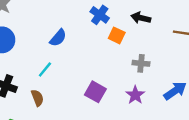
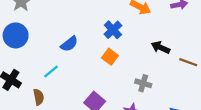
black arrow: (141, 18) -> (161, 47), moved
orange square: (117, 35) -> (110, 57), moved

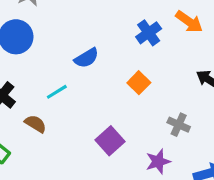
blue cross: (113, 30) -> (149, 33), moved
brown semicircle: (39, 97) -> (35, 124), turned -56

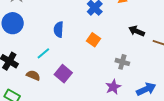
blue semicircle: (86, 58) -> (59, 30), turned 133
purple square: (110, 141) -> (63, 74), moved

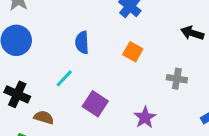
brown semicircle: (33, 75) -> (44, 117), moved
purple star: (113, 87) -> (145, 117), moved

